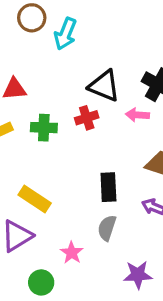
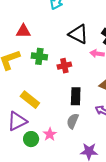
red cross: (87, 118) -> (64, 66), moved
green circle: (41, 282) -> (31, 139), moved

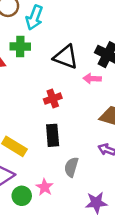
green cross: (39, 56) -> (20, 46), moved
black rectangle: (76, 96) -> (53, 135), moved

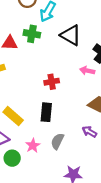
black triangle: (66, 57) -> (71, 35), moved
pink star: (45, 187) -> (33, 146), moved

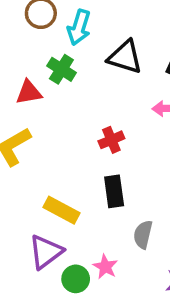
green cross: (32, 34) -> (61, 69), turned 35
pink star: (33, 146) -> (105, 267), moved

